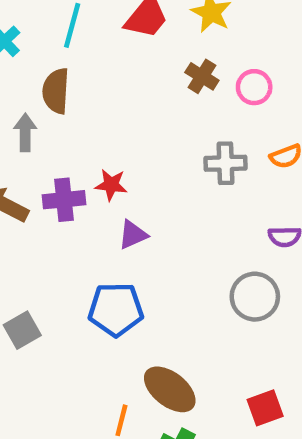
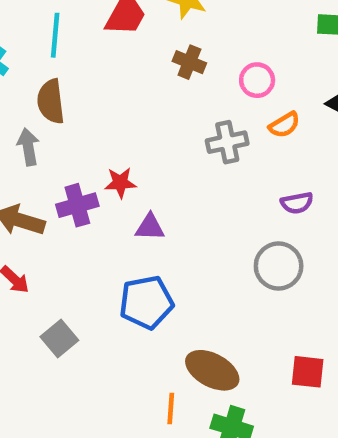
pink circle: (254, 87) -> (257, 80), moved
purple triangle: (133, 235) -> (150, 227), turned 36
red square: (265, 408) -> (308, 372), turned 36

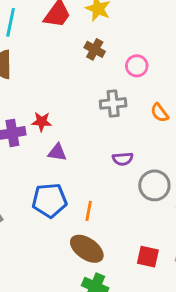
orange semicircle: (284, 125) -> (160, 113), moved, turned 78
purple semicircle: (297, 203) -> (123, 159), moved
gray circle: (279, 266) -> (154, 185), moved
orange line: (171, 409) -> (89, 211), moved

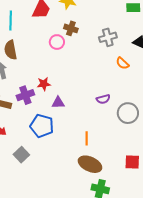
pink circle: (137, 66) -> (57, 42), moved
gray cross: (113, 103) -> (108, 37), moved
blue pentagon: (49, 200) -> (42, 126), moved, turned 30

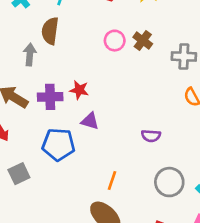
brown cross: (71, 28) -> (143, 41), moved
gray circle: (128, 113) -> (169, 182), moved
blue pentagon: (42, 126) -> (58, 144), turned -30

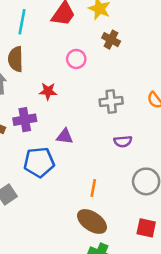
brown cross: (143, 41) -> (111, 40), moved
gray cross: (184, 57) -> (111, 101), moved
red star: (79, 90) -> (48, 91), moved

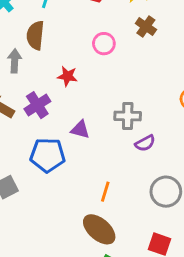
gray cross: (111, 101) -> (128, 116), moved
purple cross: (25, 120) -> (37, 105), turned -30
purple semicircle: (123, 141) -> (145, 143), turned -30

